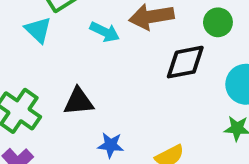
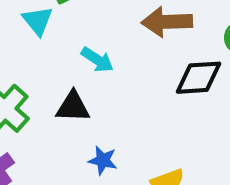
cyan arrow: (105, 32) -> (97, 60), moved

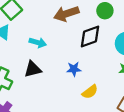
blue star: (103, 160) -> (74, 69), moved

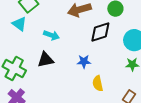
yellow semicircle: (90, 92) -> (98, 83), turned 112

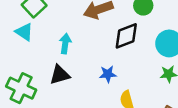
cyan arrow: (51, 35) -> (65, 44), turned -98

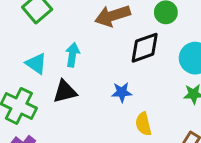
cyan triangle: (24, 32) -> (36, 64), moved

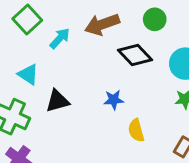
black diamond: (145, 48) -> (135, 55), turned 68
cyan arrow: (72, 55) -> (60, 38), moved, turned 35

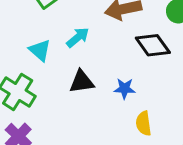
cyan arrow: (60, 38) -> (78, 37), moved
black triangle: (57, 101) -> (82, 82), moved

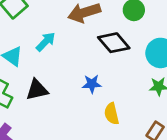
black triangle: (82, 82) -> (37, 90), moved

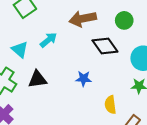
yellow semicircle: (112, 114) -> (110, 105), moved

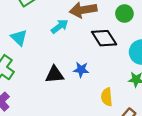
cyan arrow: (48, 40) -> (60, 26), moved
black triangle: (37, 79) -> (55, 74), moved

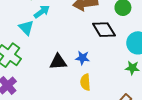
cyan arrow: (60, 26) -> (42, 12), moved
yellow semicircle: (107, 97) -> (85, 82), moved

